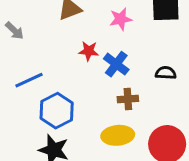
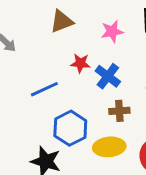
blue line: (29, 80) -> (44, 89), moved
blue hexagon: (57, 111) -> (70, 128), moved

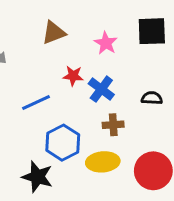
pink star: (112, 31) -> (106, 43), turned -30

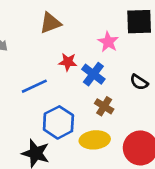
pink star: (106, 43) -> (108, 42), moved
black semicircle: (152, 98) -> (139, 82), turned -150
brown cross: (113, 125) -> (104, 106), turned 36

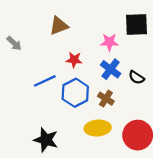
pink star: (108, 42) -> (109, 42), turned -30
blue cross: (93, 74) -> (111, 69), moved
blue hexagon: (58, 122) -> (75, 93), moved

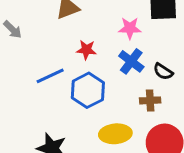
brown cross: (106, 99) -> (150, 100), moved, turned -35

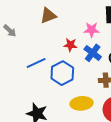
red star: (86, 50) -> (70, 45), moved

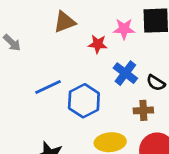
pink star: (92, 30) -> (124, 29), moved
red star: (70, 45) -> (98, 44), moved

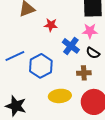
pink star: (124, 29) -> (90, 31), moved

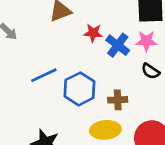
blue cross: (71, 46) -> (118, 45), moved
brown cross: (84, 73) -> (118, 100), moved

